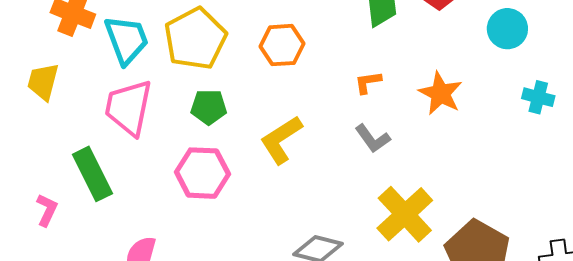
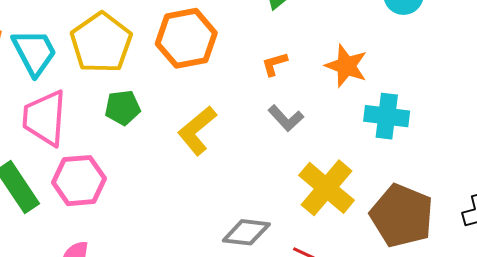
orange hexagon: (282, 45) -> (186, 38), size x1.4
cyan cross: (538, 97) -> (387, 116), moved, size x1.4
pink hexagon: (202, 173) -> (79, 181), moved

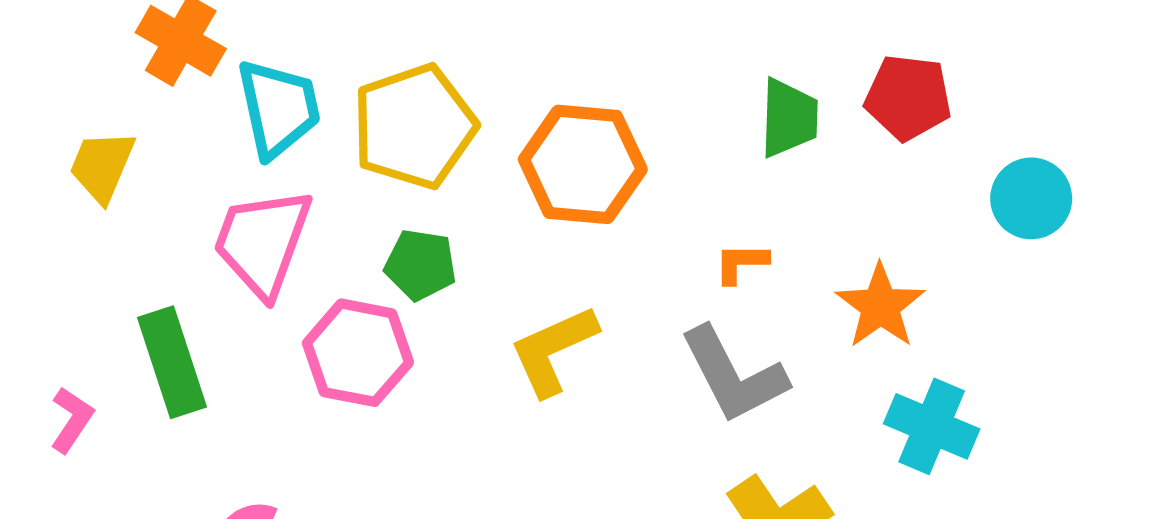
gray L-shape: (286, 118) -> (734, 375), size x1.6
pink hexagon: (79, 181) -> (358, 353), moved

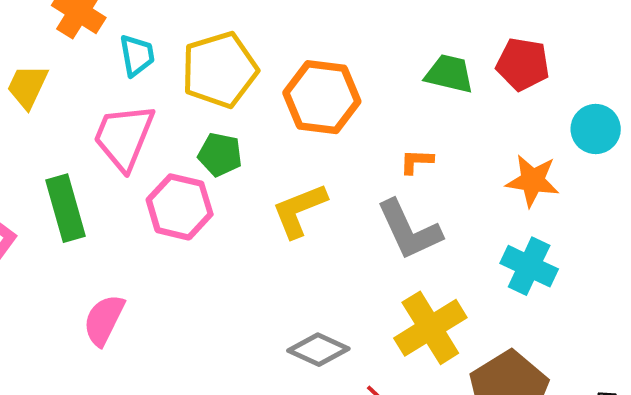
cyan trapezoid: (278, 108) -> (137, 55), size x0.7
green trapezoid: (789, 118) -> (449, 74), turned -81
orange star: (880, 306) -> (533, 181), moved, turned -30

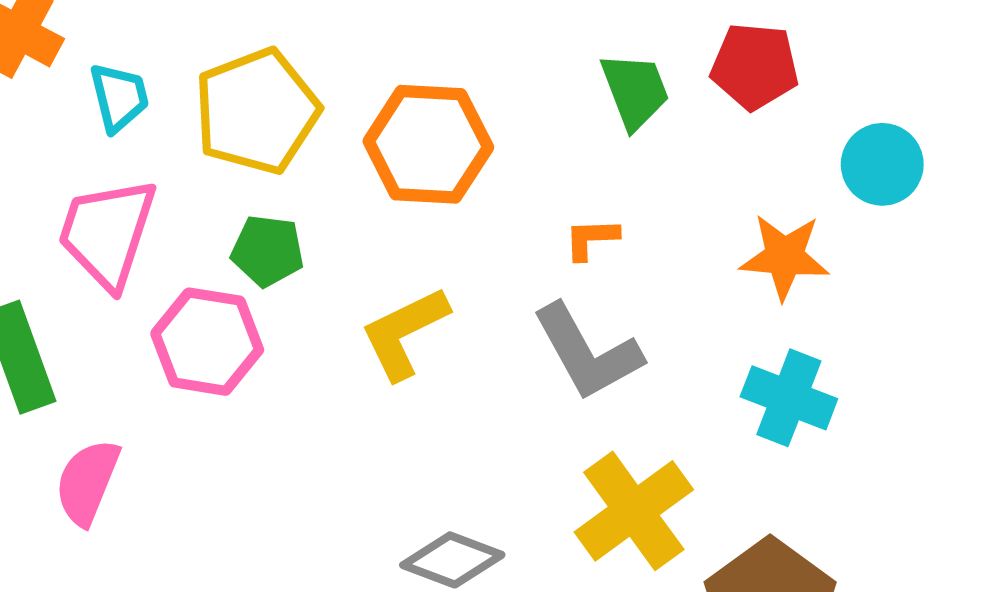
green trapezoid: (449, 74) -> (635, 91), turned 60
pink semicircle: (104, 320) -> (87, 482), moved

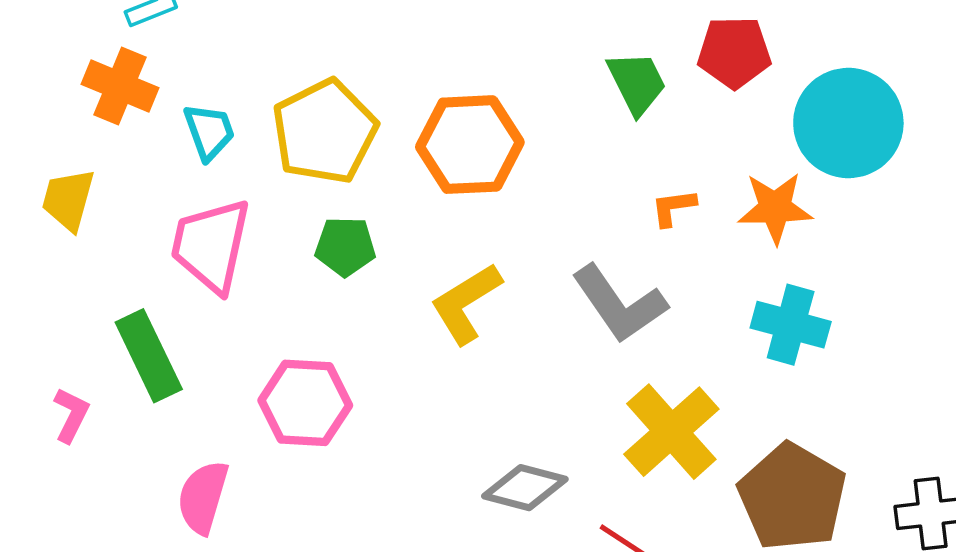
cyan circle: (882, 164) -> (848, 123), size x1.6
orange L-shape: (591, 239) -> (673, 207), moved
pink hexagon: (207, 342) -> (305, 403), moved
pink semicircle: (87, 482) -> (203, 497), moved

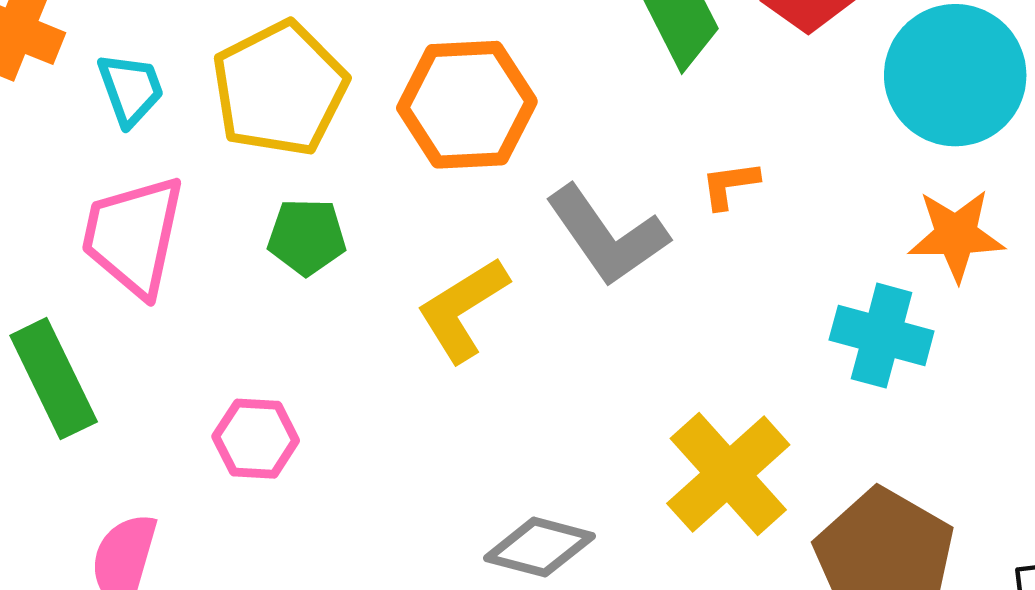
orange star: (775, 208) -> (956, 235), moved
gray L-shape: (619, 304) -> (607, 236), moved
pink hexagon: (305, 403) -> (256, 439), size x0.7

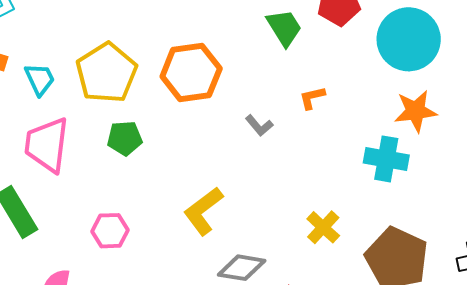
gray L-shape: (607, 236) -> (259, 125), size x0.5
yellow L-shape: (463, 309) -> (203, 211), moved
yellow cross: (728, 474) -> (323, 227), size x0.6

